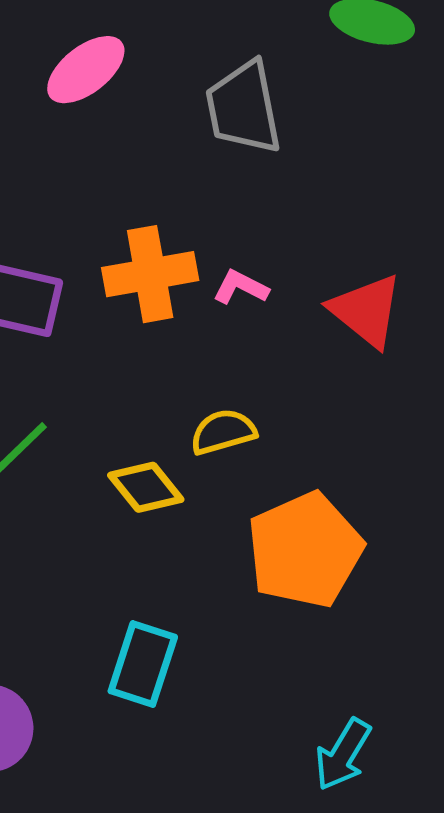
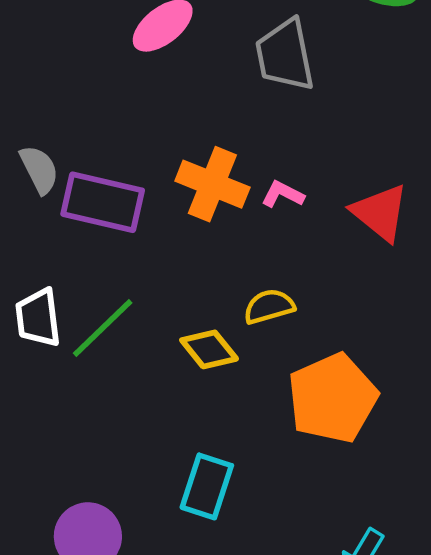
orange cross: (150, 274) -> (212, 184), turned 32

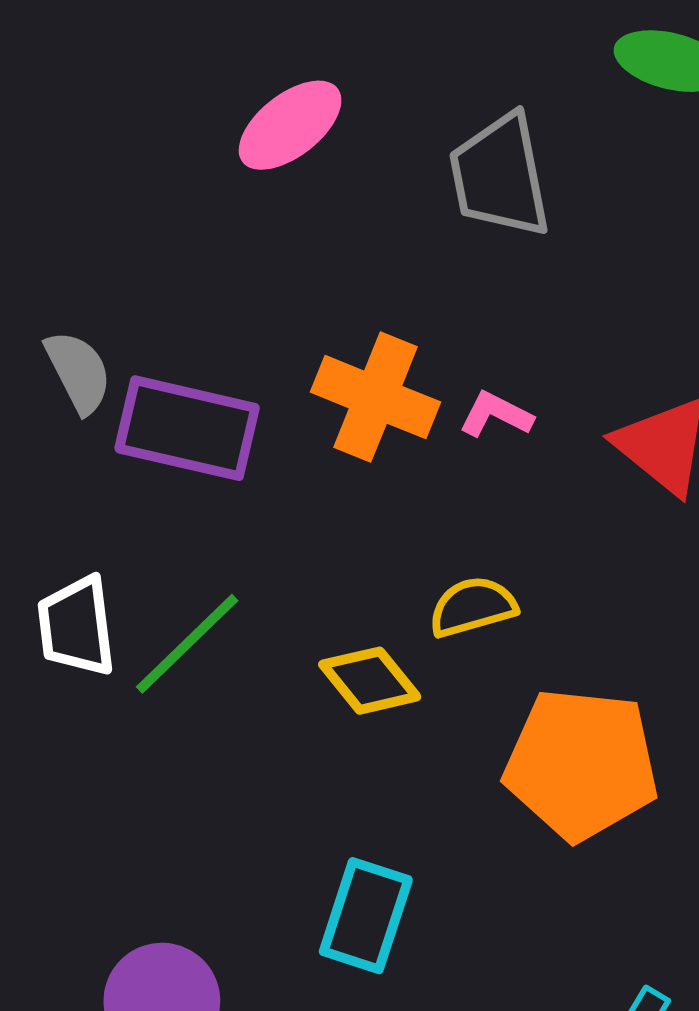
orange pentagon: (332, 398) -> (581, 764), turned 30

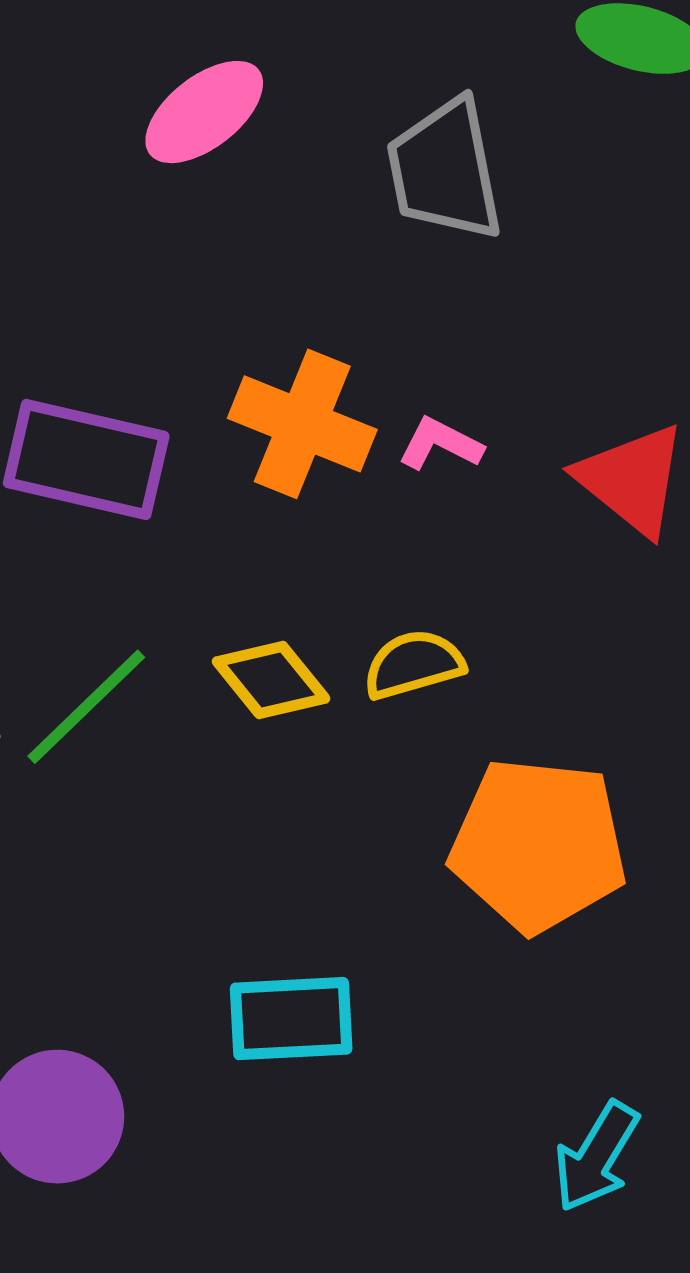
yellow diamond: (370, 681) -> (271, 680), moved
cyan rectangle: (366, 916) -> (291, 1019), turned 69

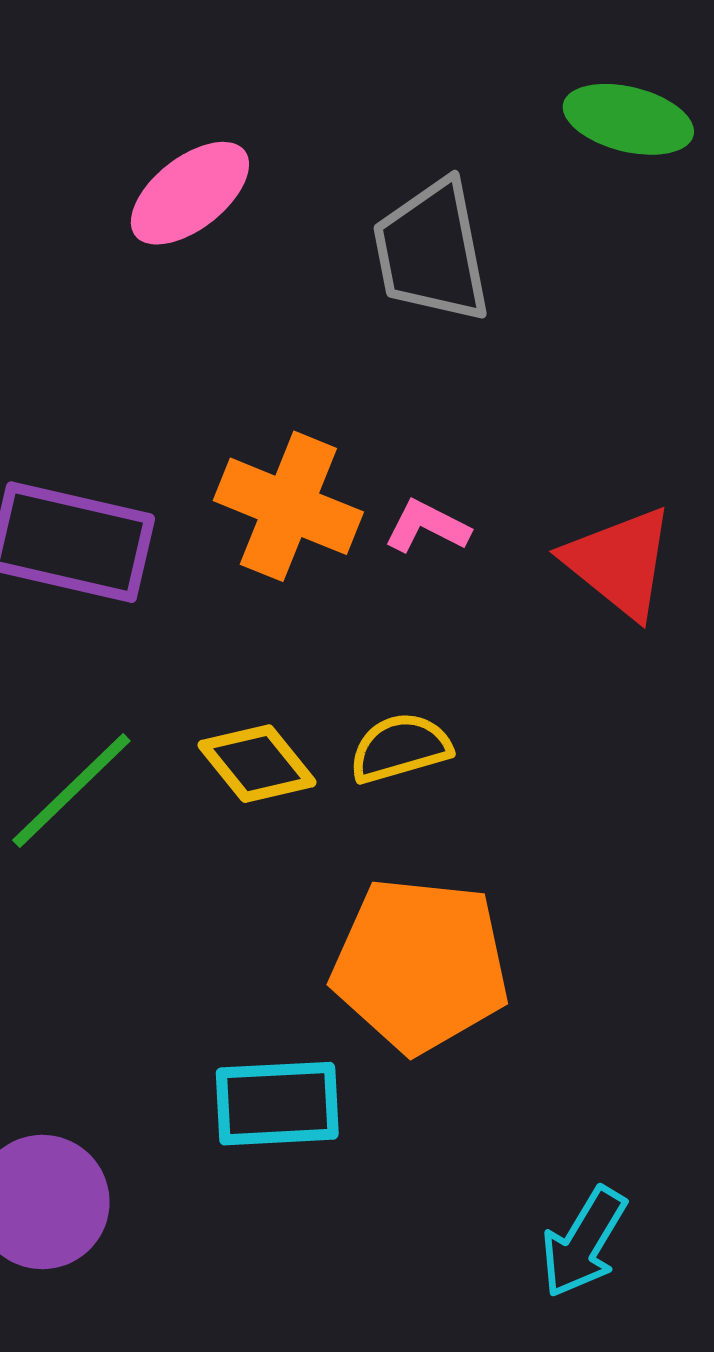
orange pentagon: (538, 845) -> (420, 965), moved

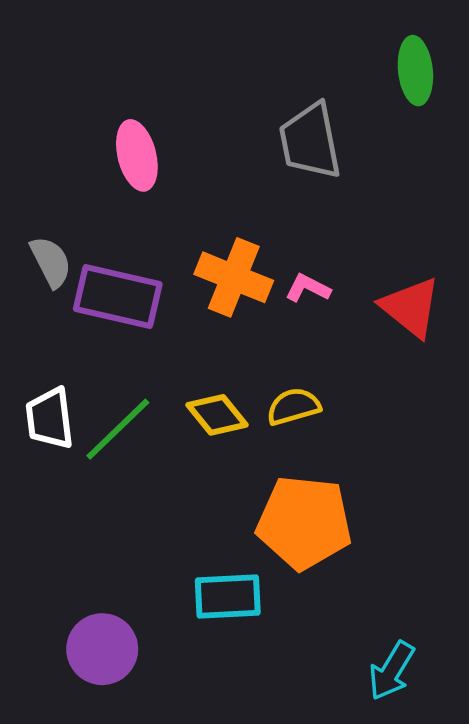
green ellipse: (628, 119) -> (415, 71), turned 70
pink ellipse: (190, 193) -> (137, 155), moved, turned -66

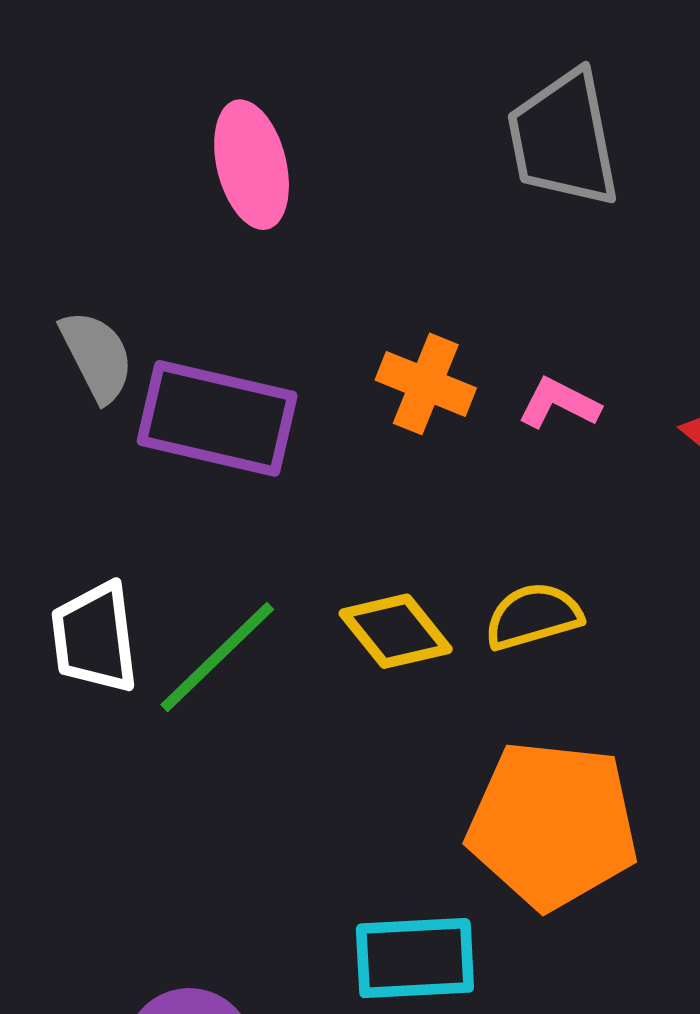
orange cross: (234, 277) -> (426, 384), size x0.7

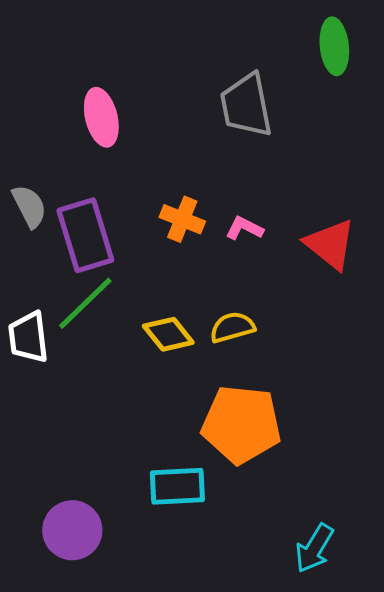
purple rectangle: (217, 418) -> (85, 235), turned 60
green line: (217, 657) -> (85, 303), moved

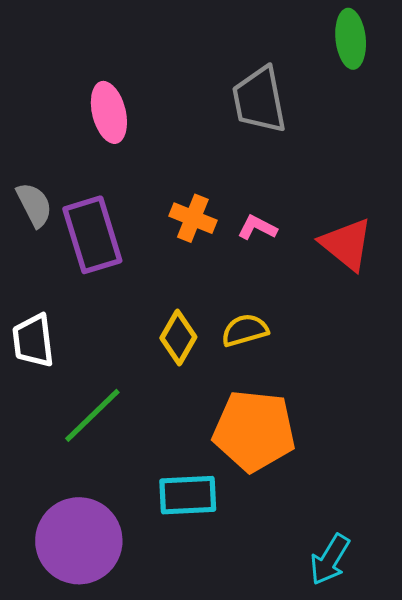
green line: (85, 303) -> (92, 415), moved
yellow diamond: (168, 334) -> (178, 337), turned 69
purple circle: (72, 530) -> (79, 541), size x1.4

